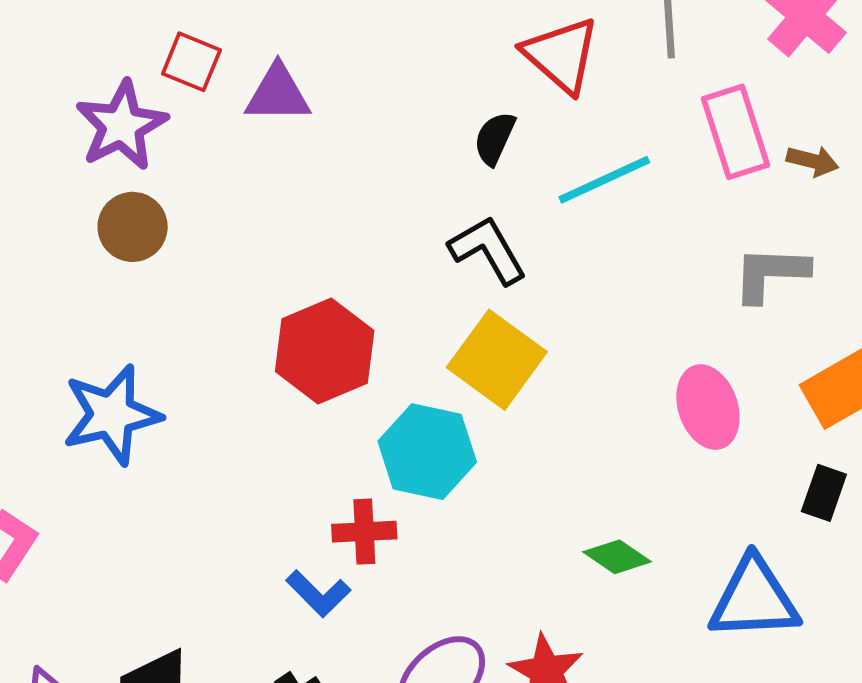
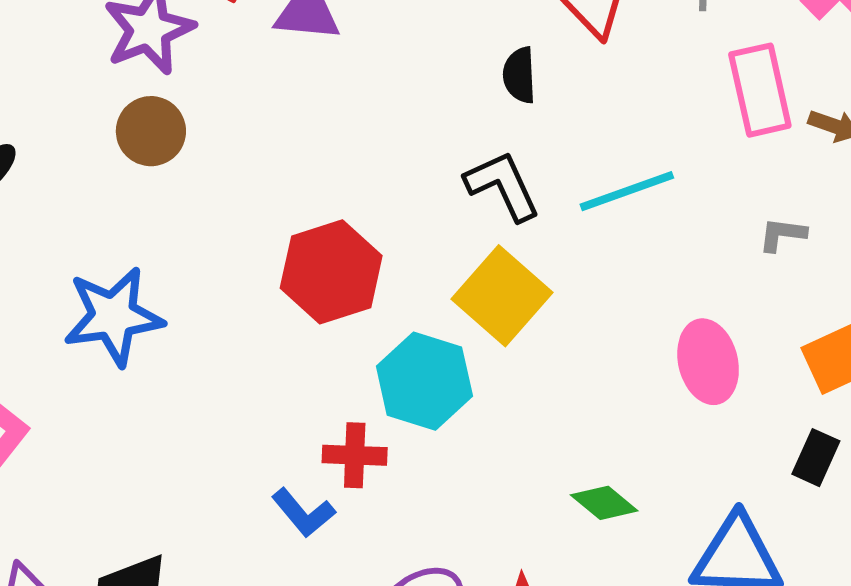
black semicircle: (495, 138) -> (519, 75), turned -32
cyan line: (604, 180) -> (627, 191), moved
gray L-shape: (771, 274) -> (782, 234), size x0.6

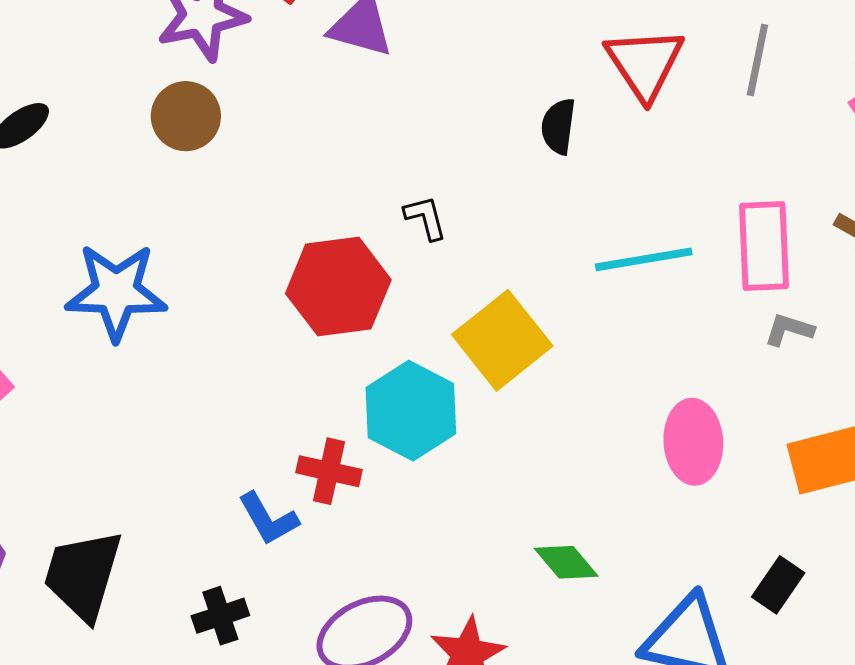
pink rectangle: (760, 90) -> (764, 246), moved
black L-shape: (503, 186) -> (426, 218), moved, size x0.6
black rectangle: (816, 458) -> (778, 585), moved

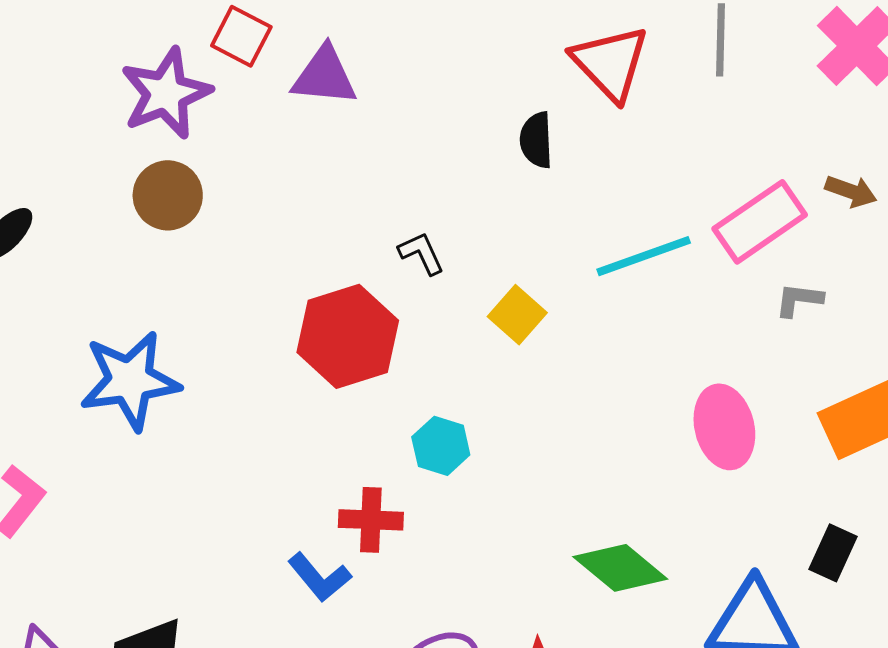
pink rectangle: (764, 246) -> (760, 222), turned 68
yellow square: (502, 340) -> (517, 315), moved, size x0.6
cyan hexagon: (411, 411) -> (441, 446), size x0.6
green diamond: (566, 562) -> (620, 568), size x1.4

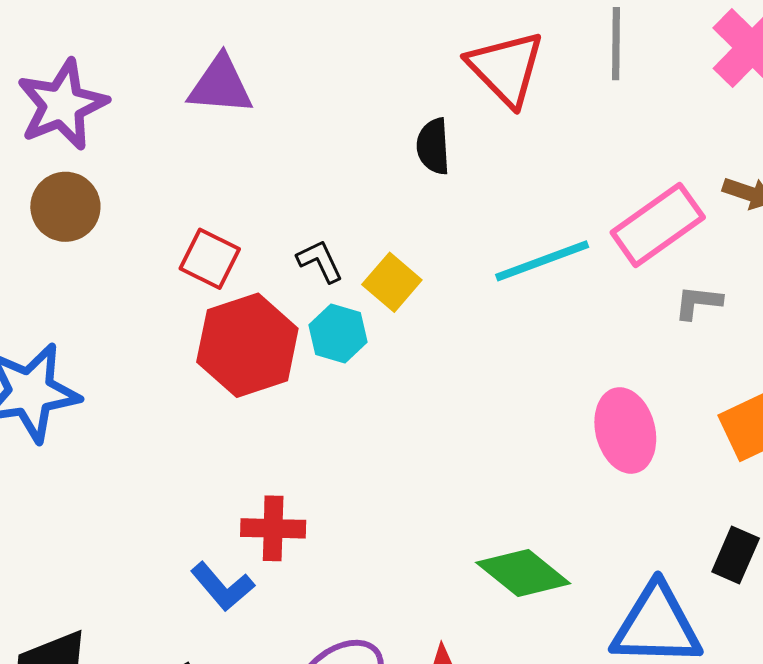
red square: (241, 36) -> (210, 259), moved
yellow square: (517, 315) -> (392, 282), moved
cyan hexagon: (441, 446) -> (338, 333), moved

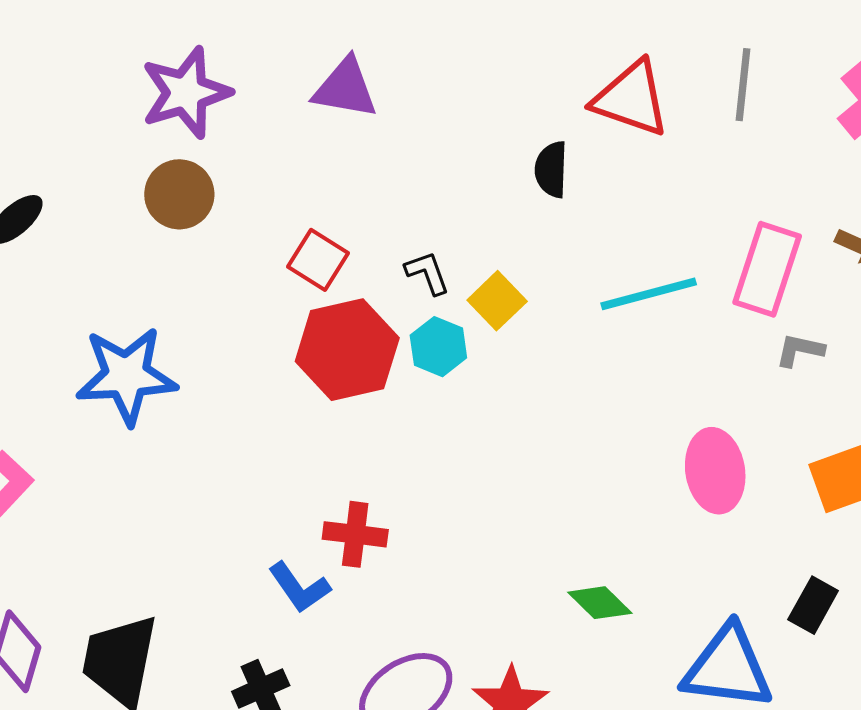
red triangle: (506, 68) -> (631, 99), turned -32
pink rectangle: (658, 225) -> (767, 269), turned -42
green diamond: (523, 573) -> (600, 603), size x0.7

